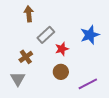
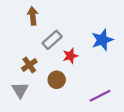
brown circle: (61, 72) -> (57, 80), moved

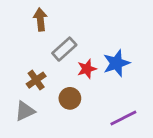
blue star: (102, 40) -> (116, 63), moved
gray triangle: (20, 90) -> (25, 111), turned 36

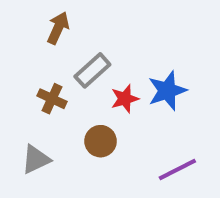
brown arrow: (40, 20) -> (58, 28), turned 30
brown cross: (36, 80) -> (52, 99), moved, turned -30

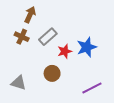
brown cross: (52, 99) -> (22, 37), moved
gray triangle: (36, 159) -> (19, 83), turned 42

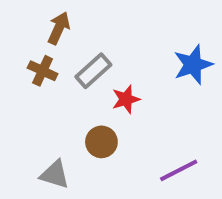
blue star: (87, 47) -> (193, 65), moved
gray triangle: (19, 83) -> (55, 174), moved

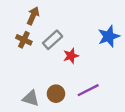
brown circle: (101, 142) -> (56, 94), moved
purple line: (179, 170) -> (88, 90), moved

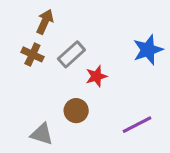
purple line: (88, 90) -> (137, 125), moved
brown circle: (56, 94) -> (76, 111), moved

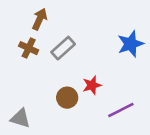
red star: (96, 76) -> (92, 85), moved
gray triangle: (42, 134) -> (20, 118), moved

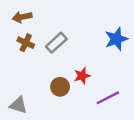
brown arrow: (40, 19) -> (22, 17), moved, turned -126

